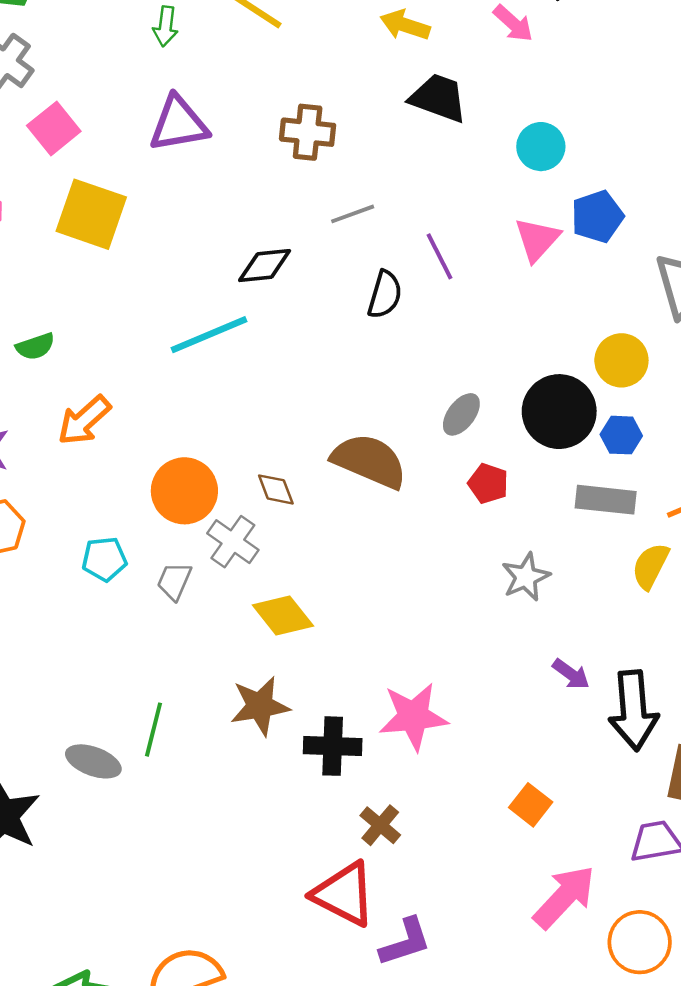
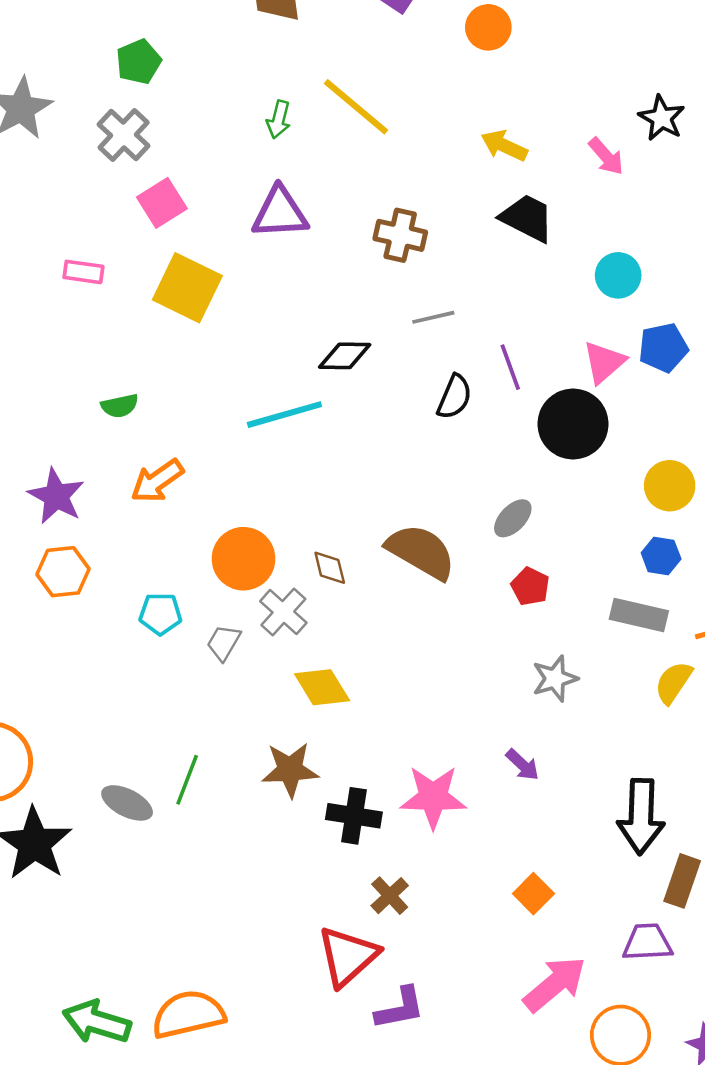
black circle: (559, 412) -> (573, 424), moved
purple arrow: (571, 674) -> (522, 765), moved
red triangle: (344, 894) -> (348, 956), turned 44

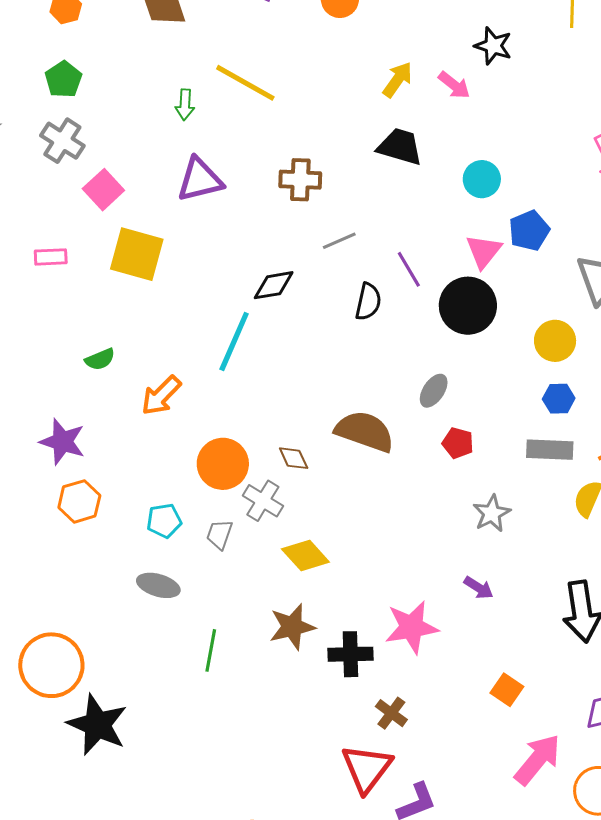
yellow arrow: (504, 146) -> (398, 80), moved, turned 111
cyan line: (284, 415) -> (234, 342), turned -40
orange arrow: (157, 481) -> (161, 396), moved
gray ellipse: (127, 803) -> (158, 585), moved

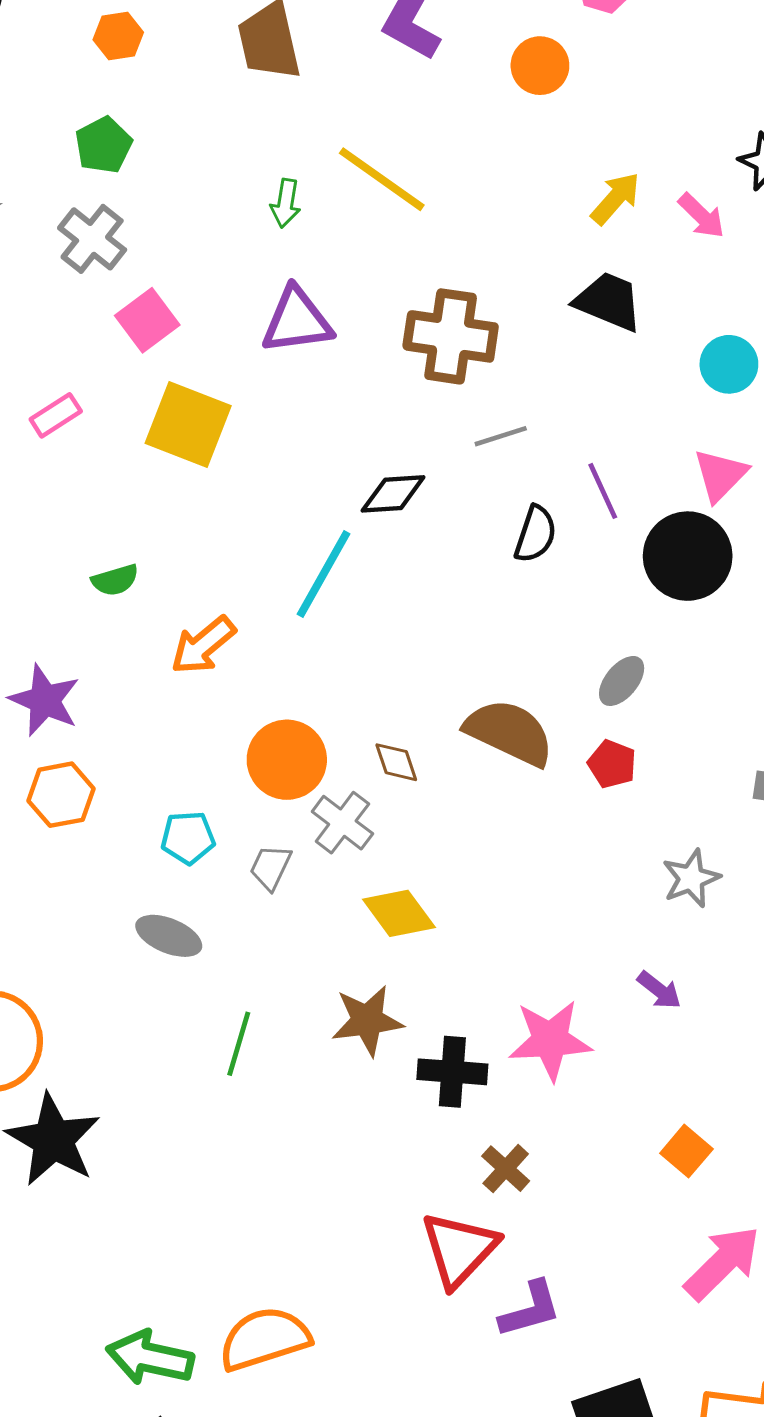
brown cross: (300, 180) -> (451, 336), size x1.4
pink rectangle: (51, 257) -> (56, 415), turned -36
red pentagon: (458, 443) -> (612, 764), moved

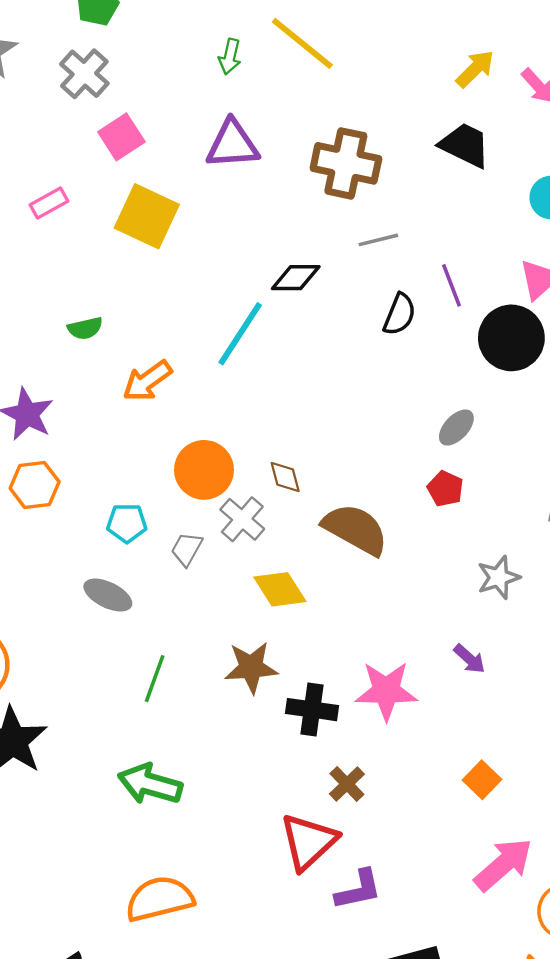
brown semicircle: (509, 732) -> (355, 529), moved
green arrow: (150, 1358) -> (150, 784), moved

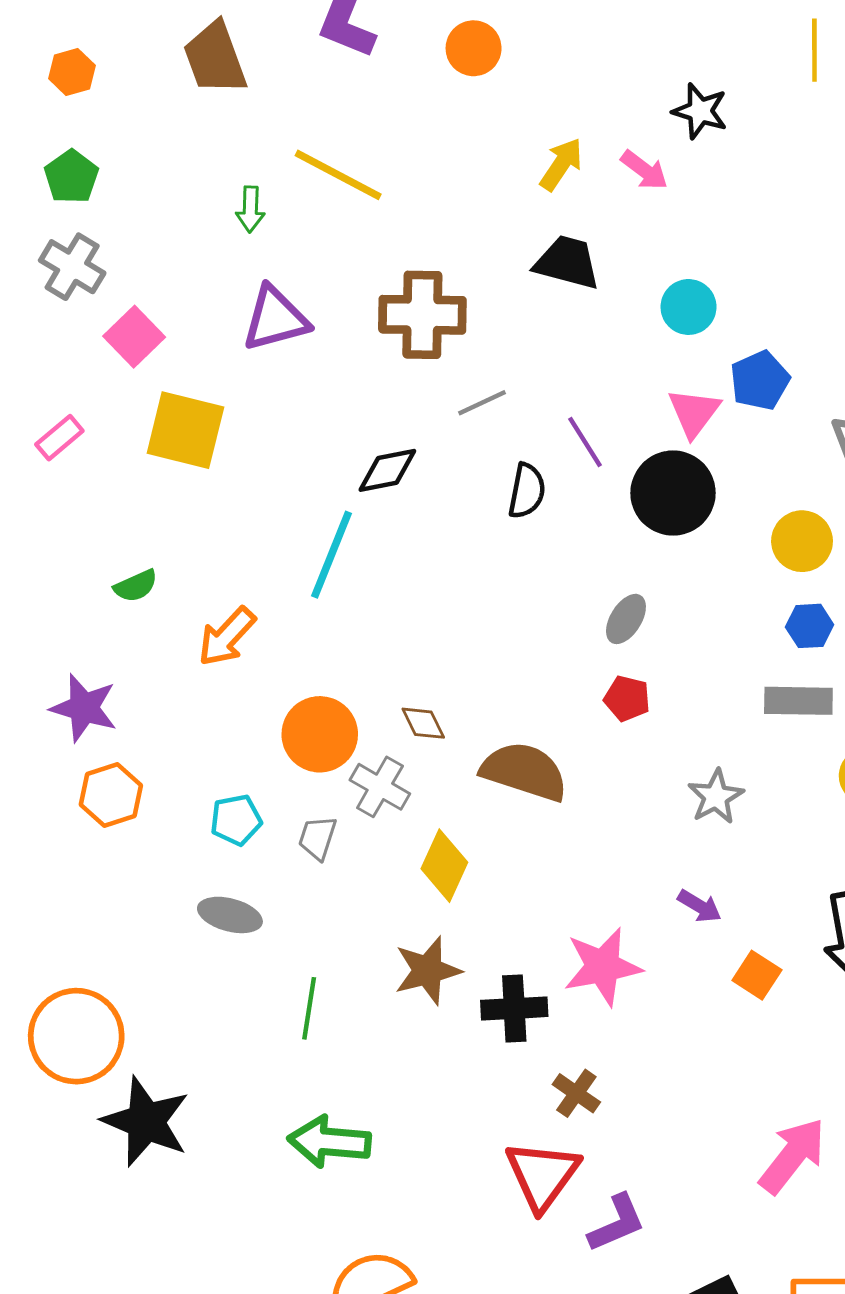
yellow diamond: (280, 589) -> (444, 866), turned 68
orange square: (482, 780) -> (757, 975), moved

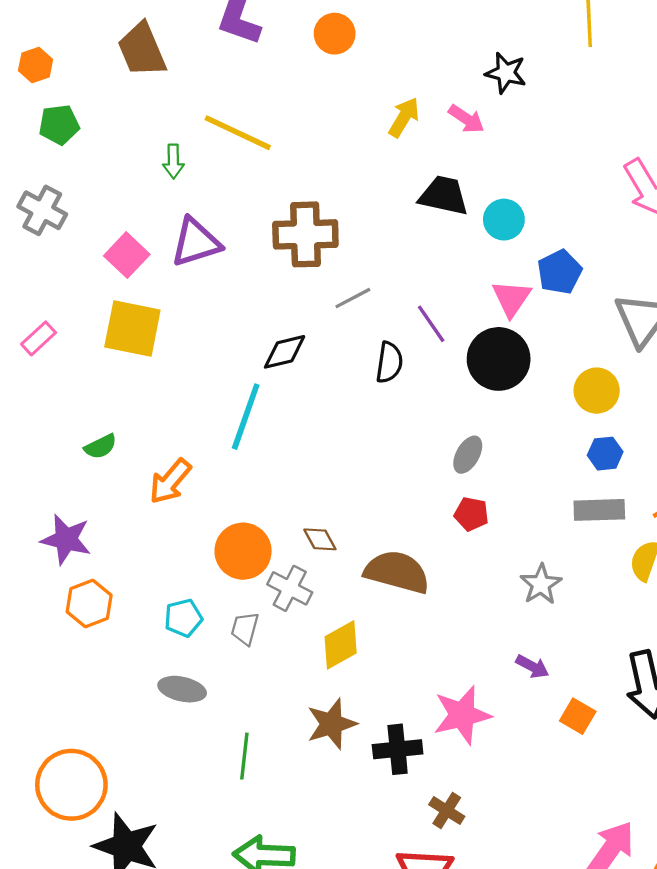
green pentagon: (71, 177) -> (59, 125), moved, turned 30
black trapezoid: (567, 262) -> (444, 195), moved
pink square: (134, 337) -> (127, 255), moved
yellow diamond: (444, 866) -> (341, 645), turned 39

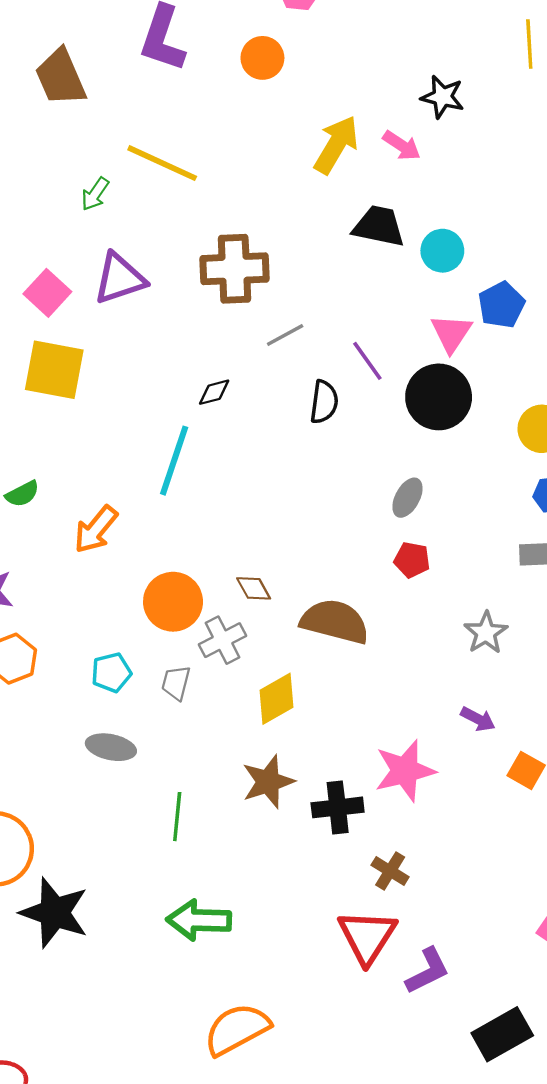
yellow arrow: (404, 117) -> (336, 145), size x1.4
green arrow: (173, 161) -> (95, 194), turned 36
black diamond: (285, 352) -> (214, 392), size x0.7
gray cross: (290, 588) -> (223, 640), turned 36

